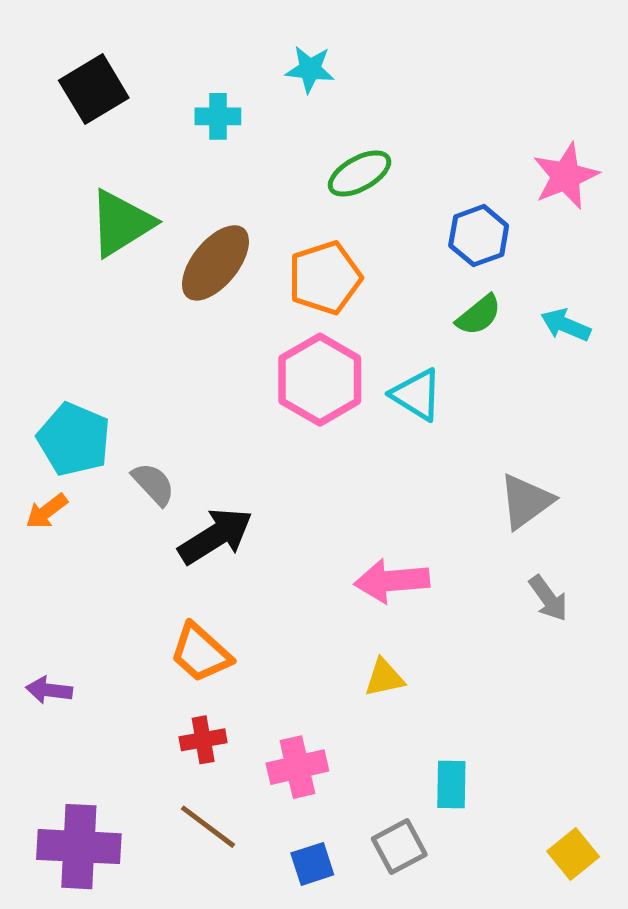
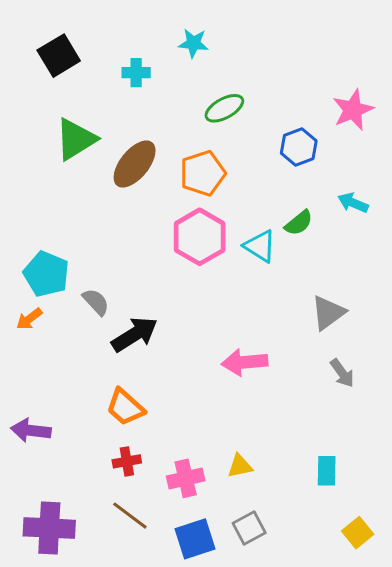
green semicircle: (479, 315) -> (299, 223), moved
yellow triangle: (384, 678) -> (240, 466), moved
purple arrow: (49, 690) -> (31, 430), size x1.4
cyan rectangle: (451, 784) -> (327, 471), moved
blue square: (312, 864) -> (195, 539), size x1.5

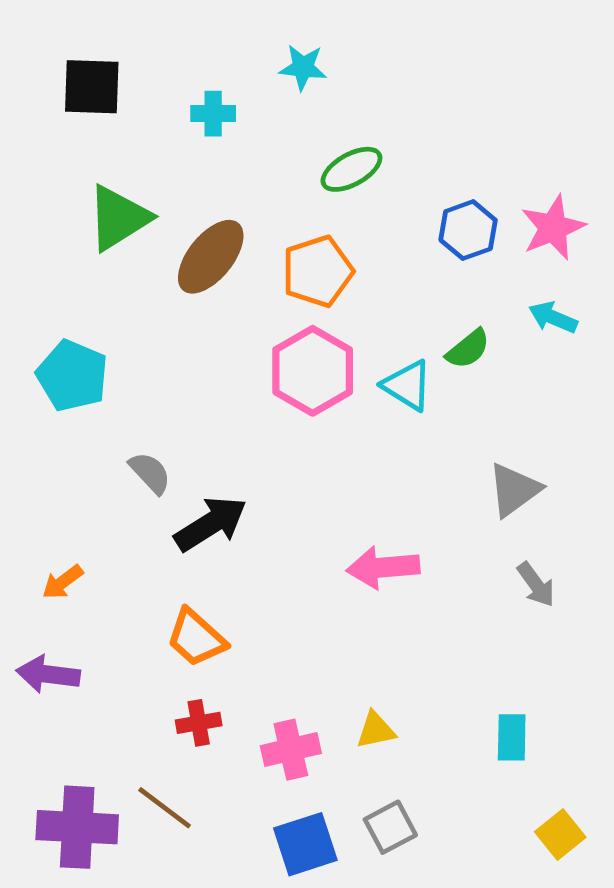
black square: (59, 56) -> (92, 87), turned 33
pink star: (353, 110) -> (553, 228), moved
cyan pentagon: (46, 274) -> (72, 376), moved
orange arrow: (29, 319) -> (63, 582), moved
brown line: (130, 516) -> (165, 808), moved

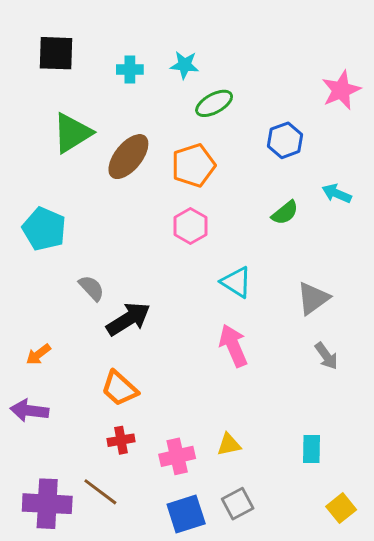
cyan star: (303, 67) -> (185, 65), moved
pink star: (553, 228) -> (341, 90), moved
pink hexagon: (313, 371) -> (190, 226), size x0.7
cyan triangle: (407, 385) -> (236, 282), moved
pink arrow: (383, 567) -> (233, 346), turned 72

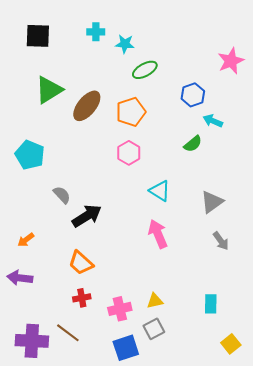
cyan cross: (130, 69) -> (96, 32), moved
cyan arrow: (337, 193) -> (213, 121), moved
gray square: (238, 504) -> (154, 329), moved

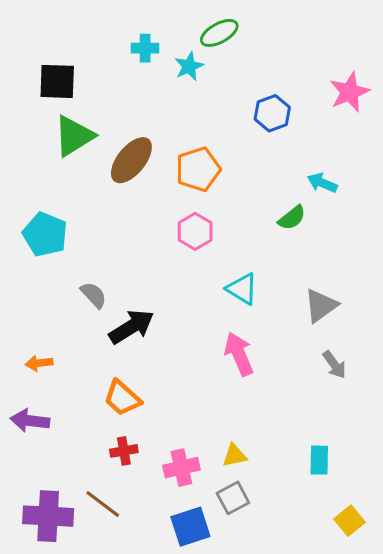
black square: (38, 36) -> (57, 81), moved
cyan star: (125, 44) -> (189, 66), turned -30
green ellipse: (145, 70) -> (219, 33), moved
blue hexagon: (193, 95) -> (272, 113), moved
orange arrow: (26, 240) -> (39, 363), turned 30

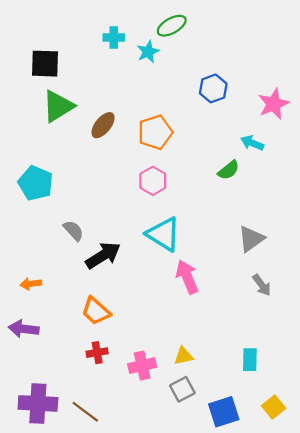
pink star: (350, 92) -> (274, 104), moved
brown ellipse: (131, 160) -> (103, 125), size x0.7
cyan triangle: (242, 289) -> (163, 234), moved, size x1.4
brown line: (103, 504) -> (85, 412), moved
blue square: (190, 527) -> (224, 412), moved

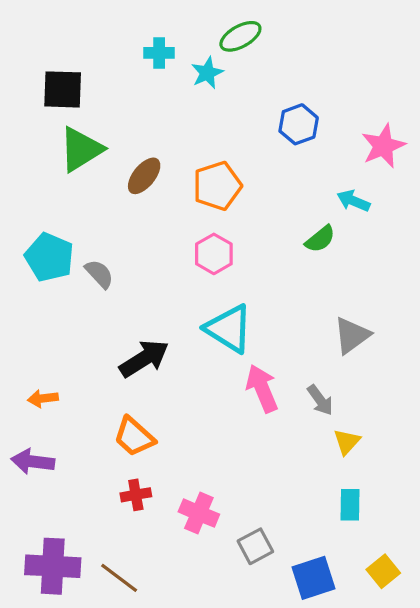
gray semicircle: (73, 231) -> (99, 274), moved
gray arrow: (262, 285) -> (320, 400), moved
yellow triangle: (184, 356) -> (347, 442), moved, turned -36
pink cross: (142, 366) -> (199, 513), turned 36

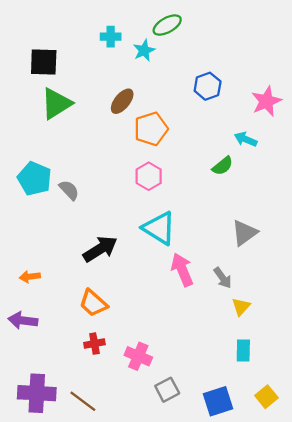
brown ellipse: (144, 176) -> (122, 101), moved
gray square: (255, 546) -> (167, 390), moved

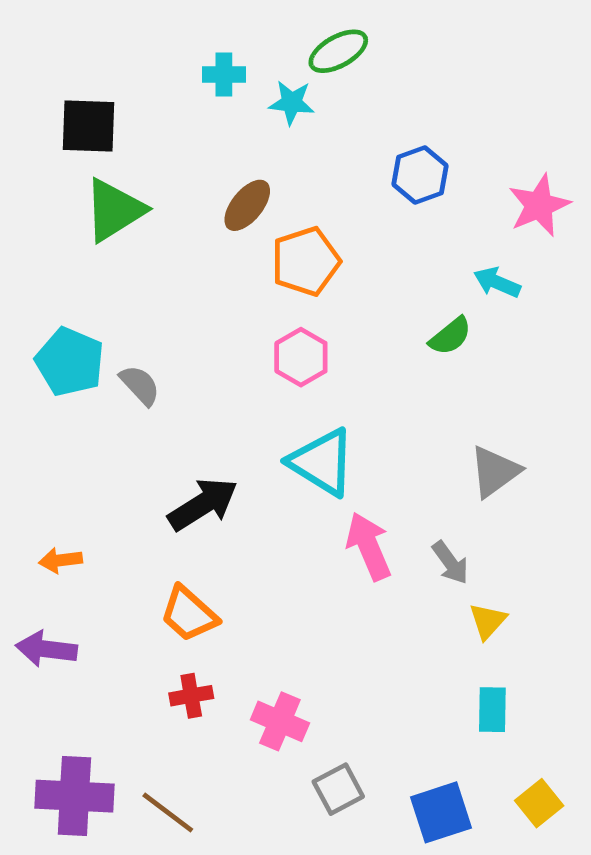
cyan star: (144, 50) -> (292, 103), turned 30

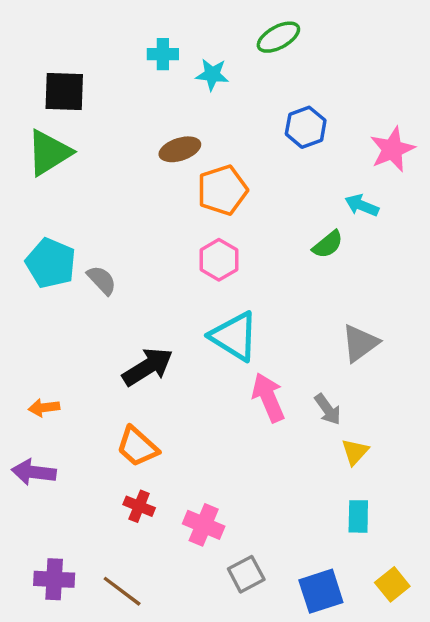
green ellipse: (338, 51) -> (278, 37), moved
brown ellipse: (247, 205) -> (180, 149), turned 33
green triangle: (114, 210) -> (49, 153), moved
red cross: (191, 696) -> (139, 506), turned 32
purple cross: (74, 796) -> (54, 579), size x0.7

